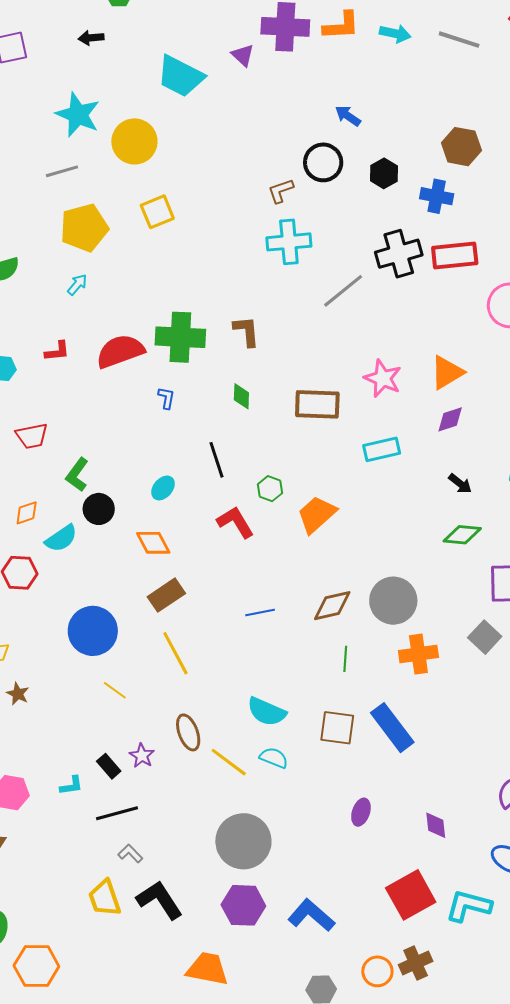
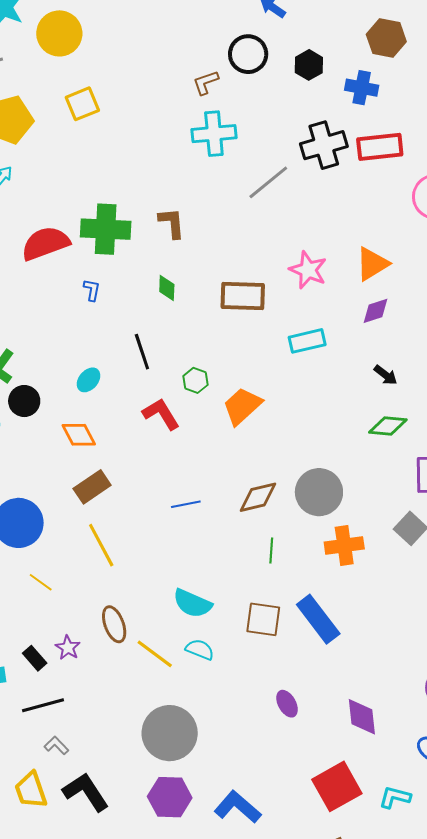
purple ellipse: (361, 812) -> (287, 704), turned -48
purple diamond: (436, 825) -> (362, 717), size x1.4
cyan L-shape: (468, 906) -> (395, 797), size x0.7

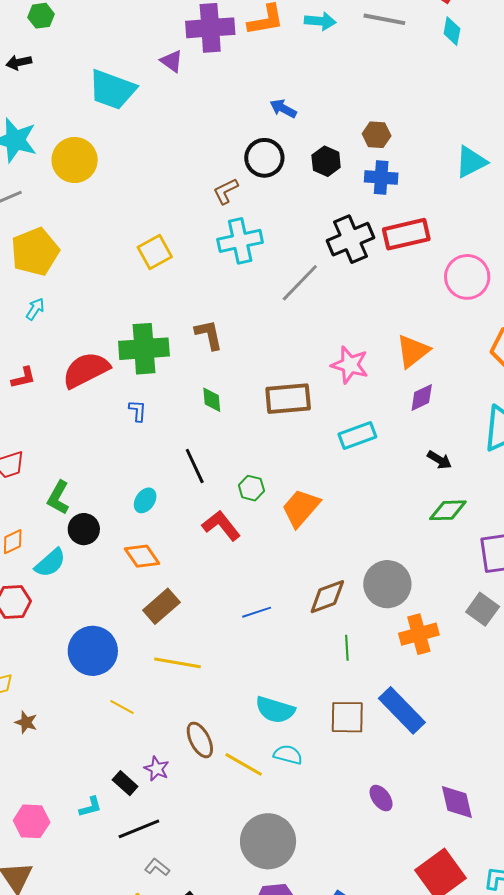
brown hexagon: (386, 38) -> (377, 135), moved, size x0.7
yellow square: (82, 104) -> (155, 252), moved
yellow line: (101, 545) -> (178, 663), turned -45

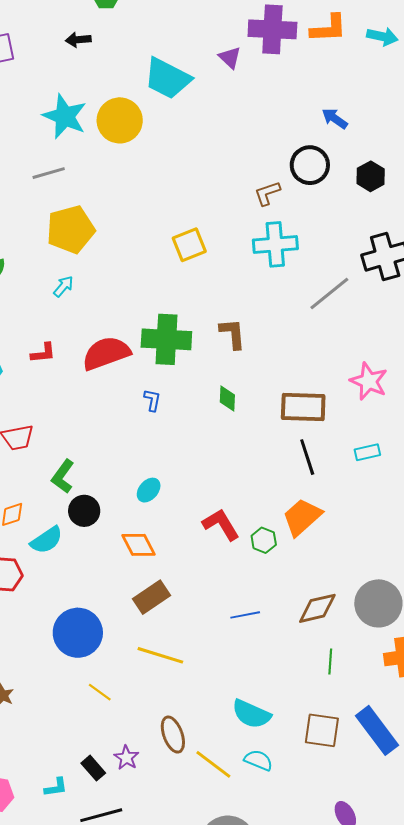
yellow circle: (75, 160) -> (120, 120), moved
cyan rectangle: (357, 435) -> (367, 452), size x0.7
black line: (195, 466) -> (307, 457), moved
green hexagon: (251, 488) -> (264, 540), moved

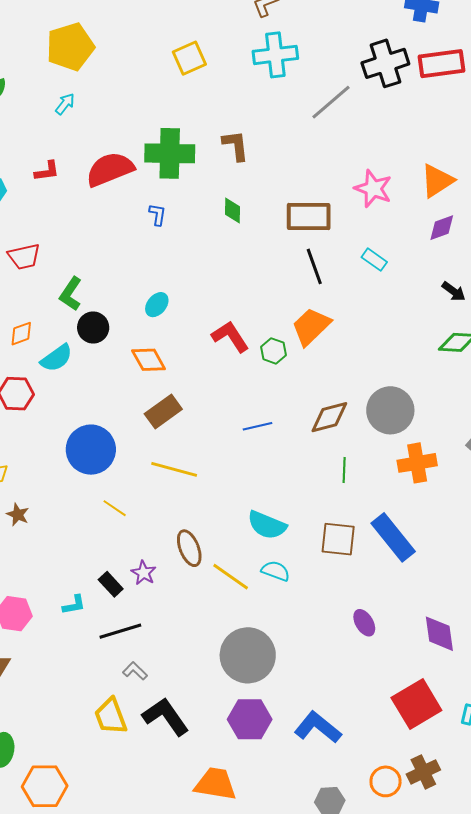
cyan rectangle: (367, 452) -> (374, 260), turned 50

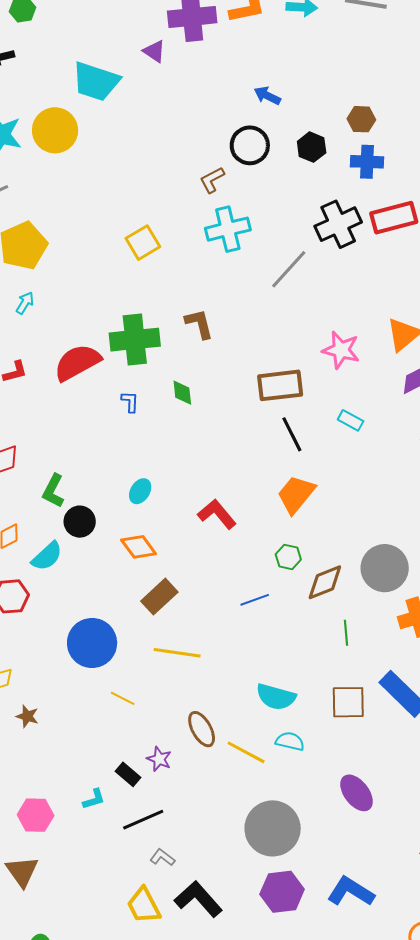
green diamond: (233, 211) -> (182, 393), moved
green hexagon: (273, 351) -> (288, 557), moved
purple ellipse: (364, 623) -> (357, 793), moved, size x1.4

